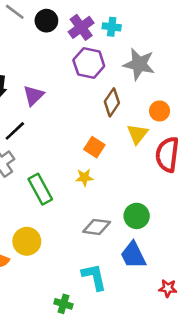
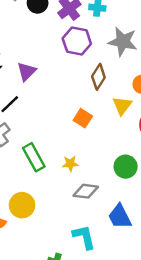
yellow star: (84, 177) -> (70, 164), moved
green circle: (137, 216) -> (126, 167), moved

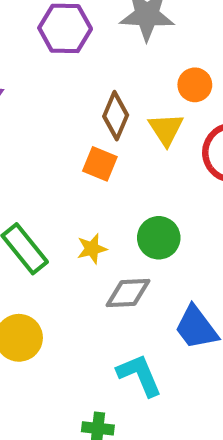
brown diamond: (98, 77) -> (116, 116), moved
green circle: (126, 167) -> (159, 238), moved

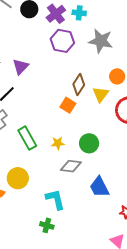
cyan L-shape: (139, 375) -> (55, 199), moved

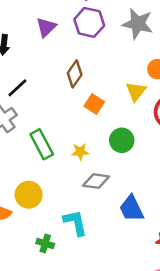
purple triangle: (21, 67) -> (46, 27), moved
brown diamond: (79, 84) -> (75, 74), moved
green circle: (89, 143) -> (122, 140), moved
green cross: (47, 225) -> (45, 243), moved

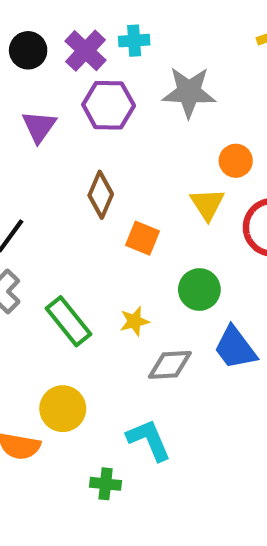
blue trapezoid: (131, 208) -> (235, 348), moved

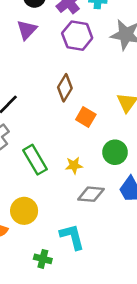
purple triangle: (39, 127) -> (27, 30), moved

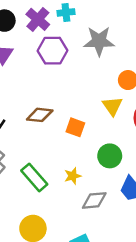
brown diamond: (65, 88) -> (40, 115), moved, turned 75

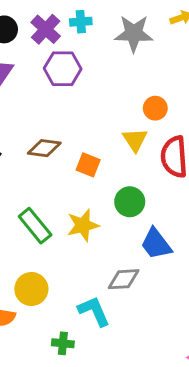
gray star: (99, 41) -> (134, 33), moved
yellow star: (73, 176) -> (83, 225), size x1.5
gray diamond: (94, 200) -> (124, 279), moved

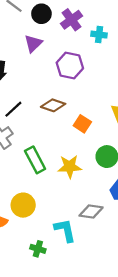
cyan cross: (81, 22) -> (99, 35), moved
purple hexagon: (63, 69) -> (70, 65), moved

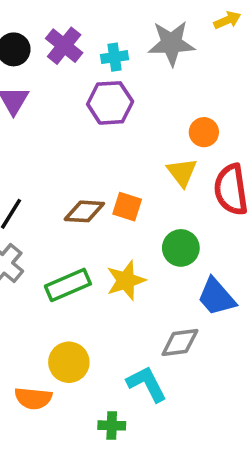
purple hexagon: (70, 65) -> (110, 103), moved
brown diamond: (53, 105) -> (84, 211), moved
green rectangle: (35, 160) -> (68, 285), turned -70

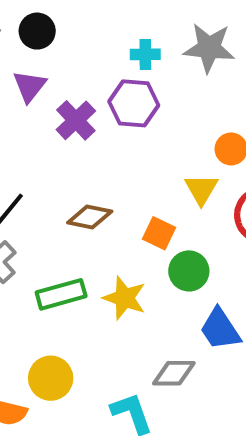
purple cross: (64, 46) -> (76, 120), moved
orange square: (127, 207) -> (159, 233), moved
yellow star: (126, 280) -> (125, 298), turned 30

